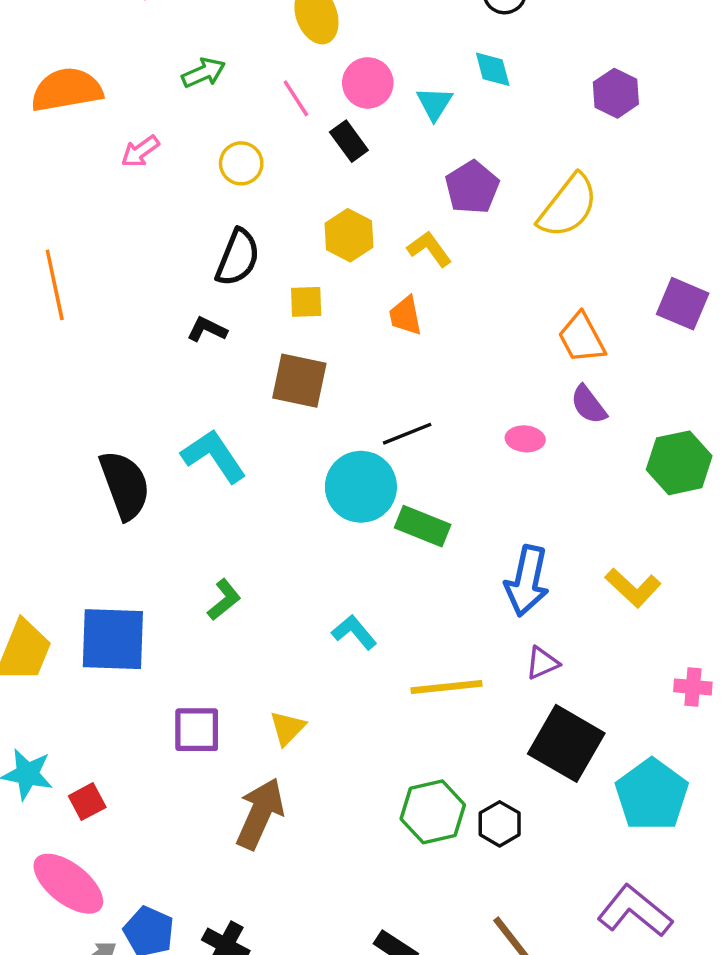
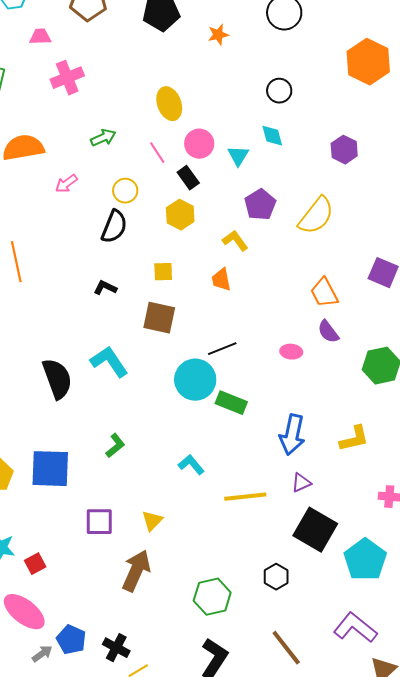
yellow hexagon: (349, 235) -> (180, 215), moved
black semicircle: (238, 257) -> (114, 227), moved
yellow L-shape: (633, 588) -> (354, 439), turned -56
green hexagon: (433, 812) -> (212, 597), moved

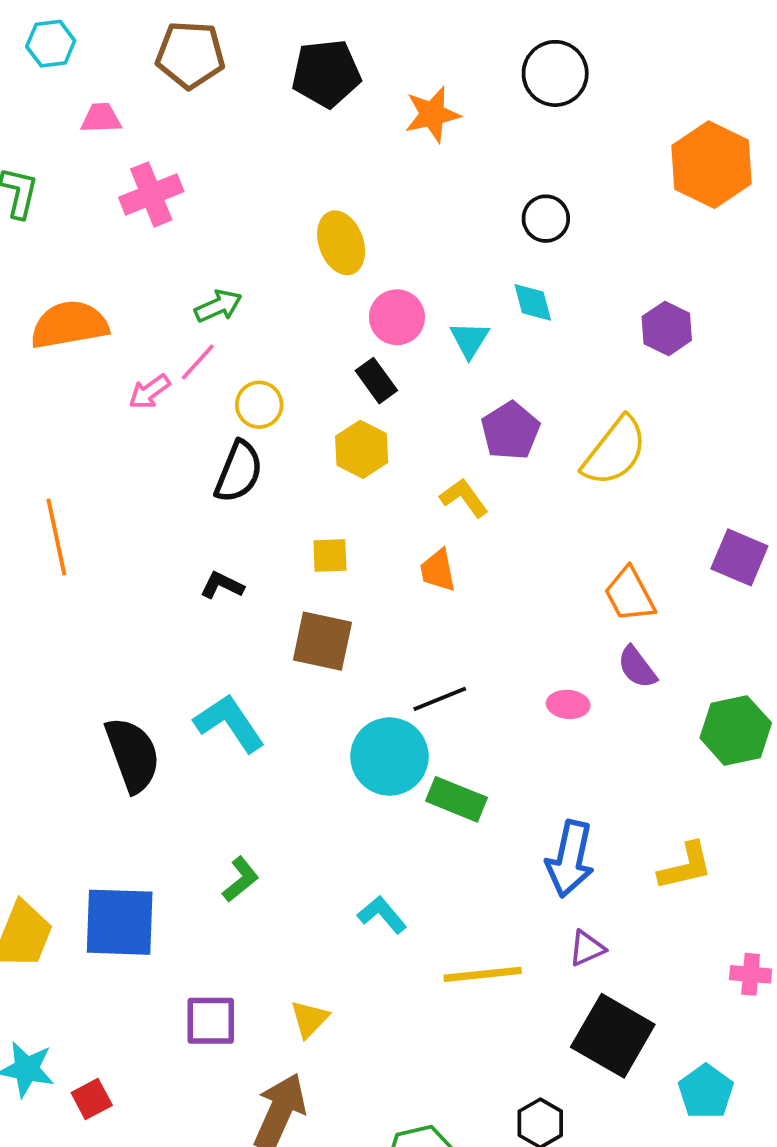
orange star: (218, 35) -> (432, 114), size x1.4
pink line: (157, 153) -> (198, 362), moved, turned 75
cyan pentagon: (365, 560) -> (706, 1092), size x0.7

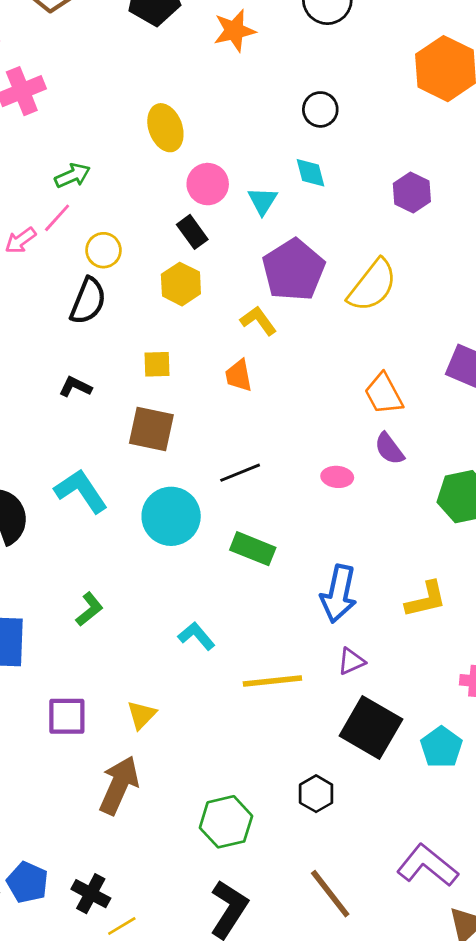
purple pentagon: (510, 431) -> (294, 270), size x1.4
cyan circle: (389, 757) -> (171, 516), moved
cyan pentagon: (706, 1092) -> (441, 747), moved

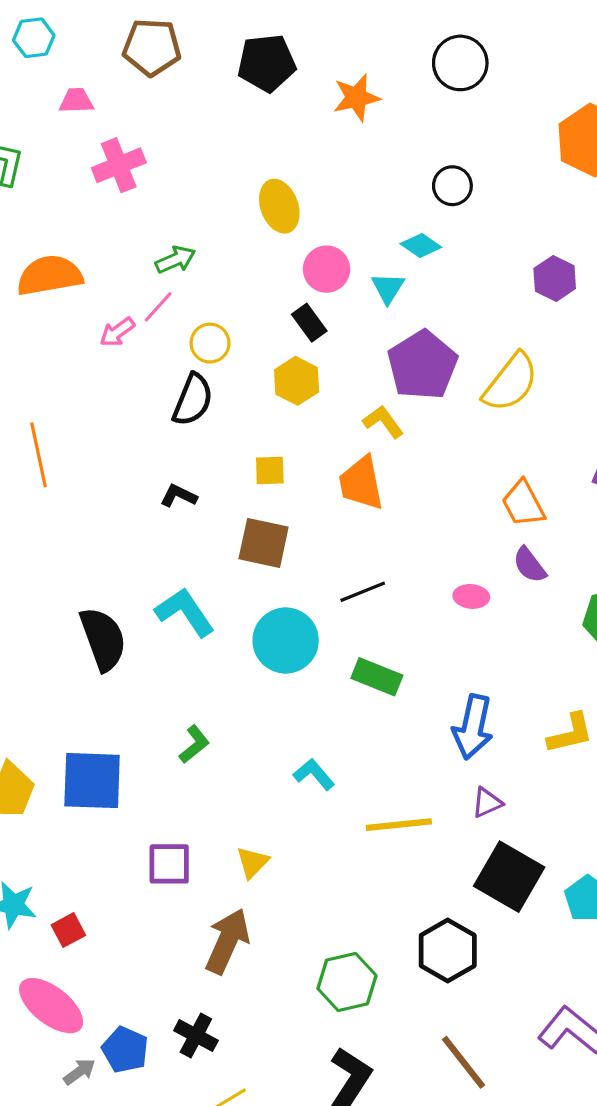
cyan diamond: (310, 173) -> (421, 245), moved, turned -40
orange trapezoid: (239, 376) -> (361, 483), size x1.5
black hexagon: (316, 794) -> (448, 951), size x1.5
black cross: (91, 894) -> (196, 1035), moved

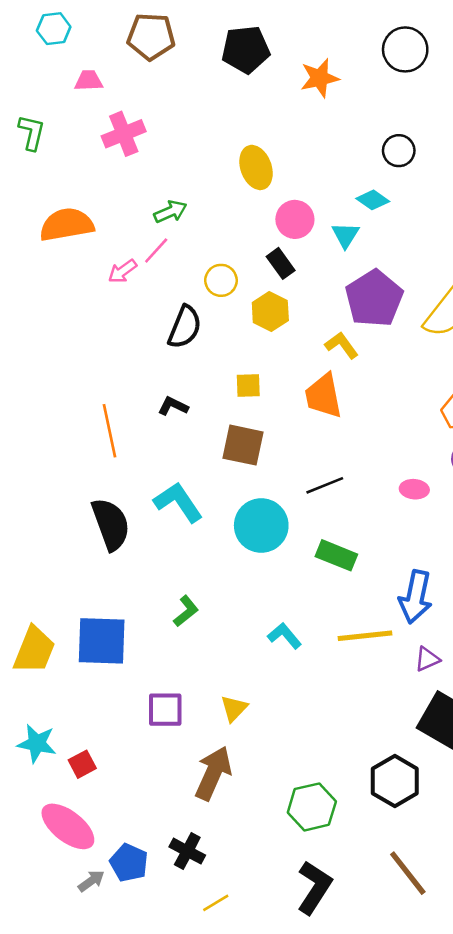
yellow circle: (210, 343) -> (221, 280), moved
orange line: (39, 455) -> (109, 431), moved
yellow line: (399, 825) -> (365, 636), moved

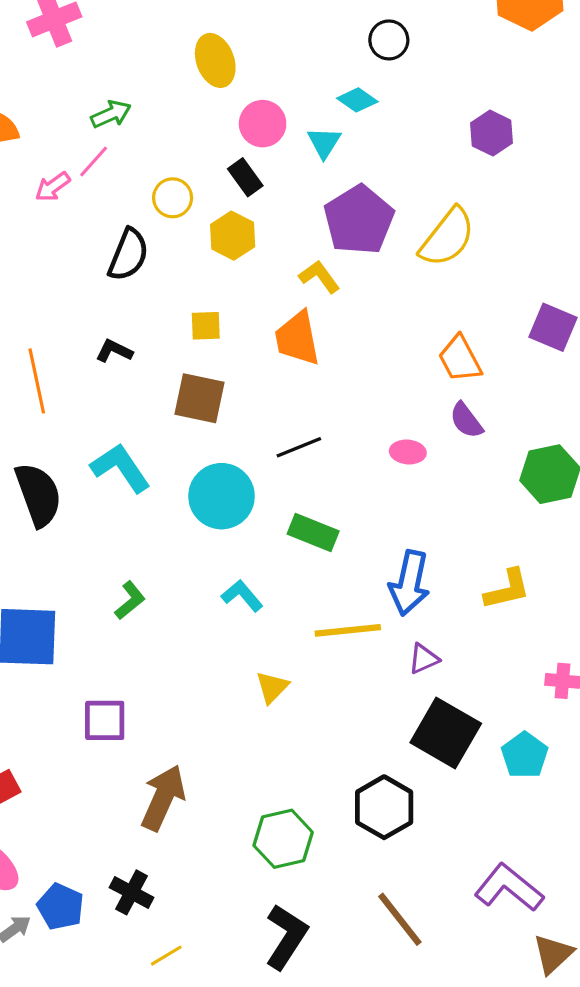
cyan L-shape: (285, 636) -> (242, 596), moved
yellow triangle: (234, 708) -> (272, 687), moved

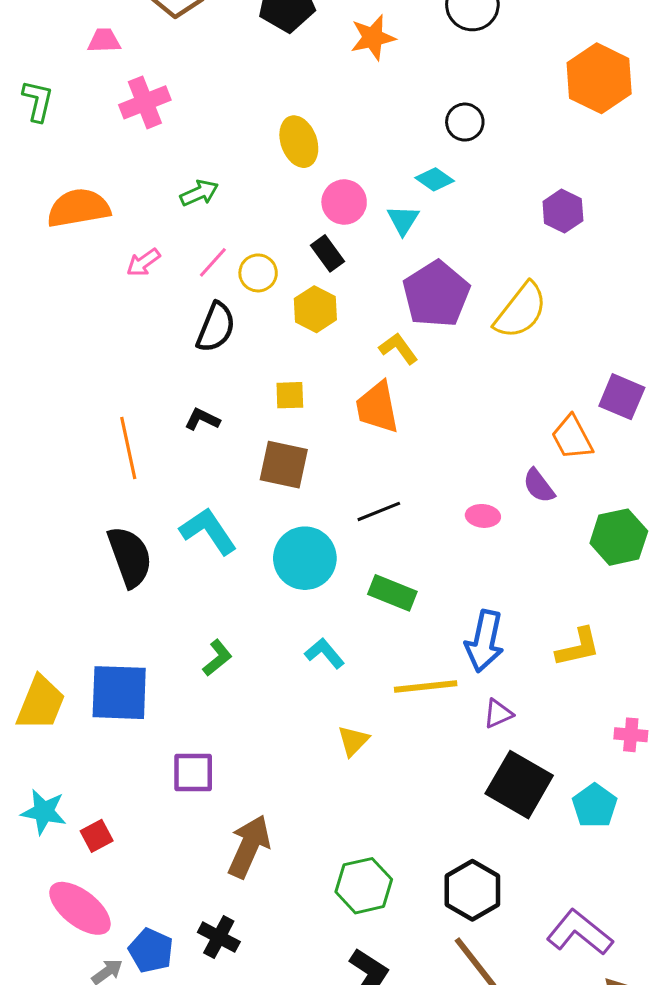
pink line: (94, 161) -> (213, 262), moved
orange trapezoid: (460, 359) -> (572, 437), moved
black hexagon: (384, 807) -> (472, 890), moved

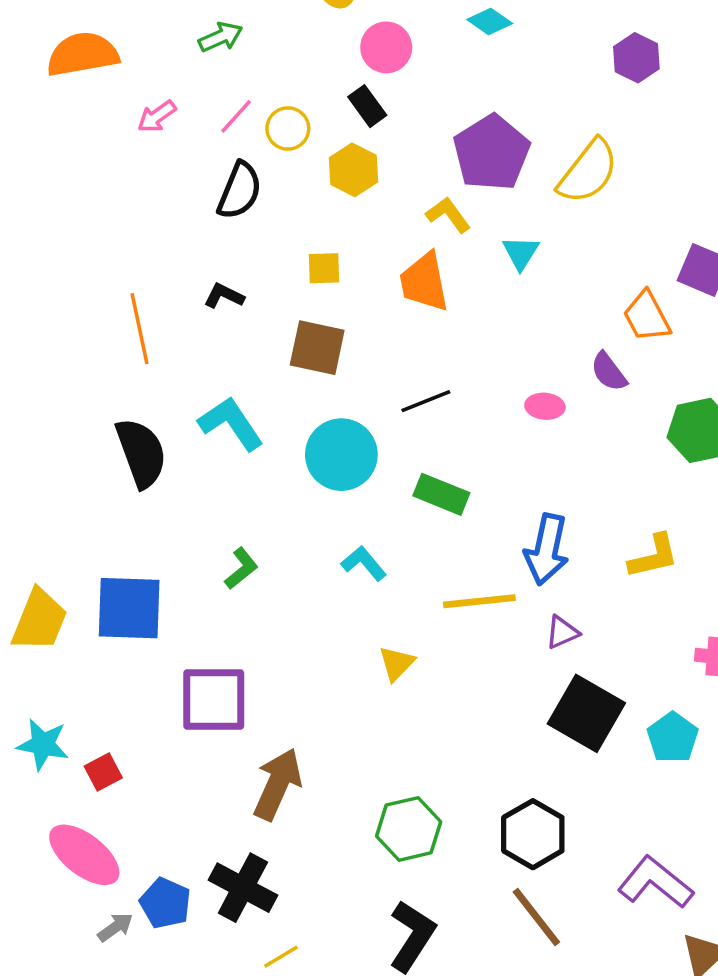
cyan triangle: (403, 220) -> (521, 253), moved
purple square: (193, 773) -> (214, 700), size x1.4
black cross: (219, 937) -> (243, 888), size x1.4

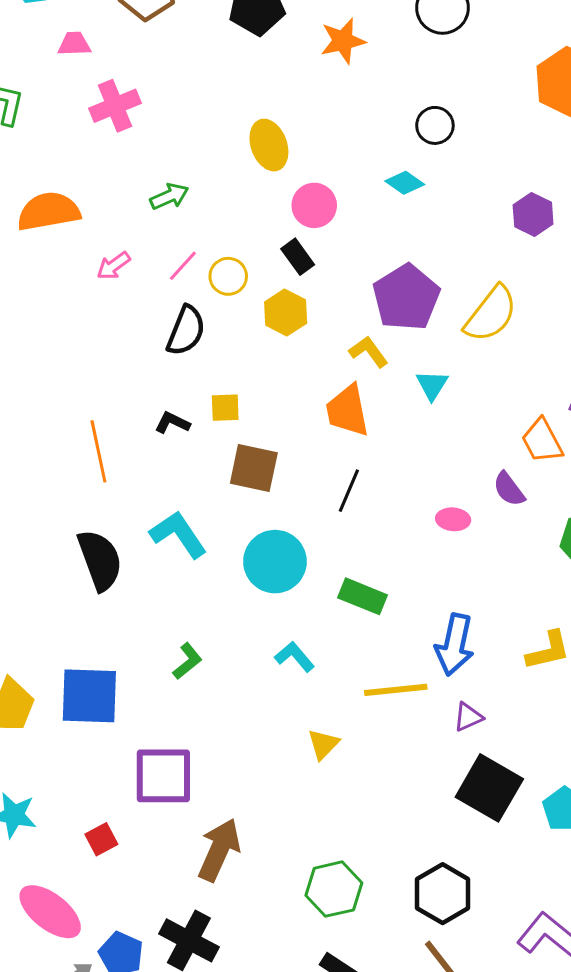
yellow square: (324, 268) -> (225, 408), moved
black line: (426, 401) -> (349, 491), moved, turned -45
red square: (103, 772) -> (101, 839), moved

